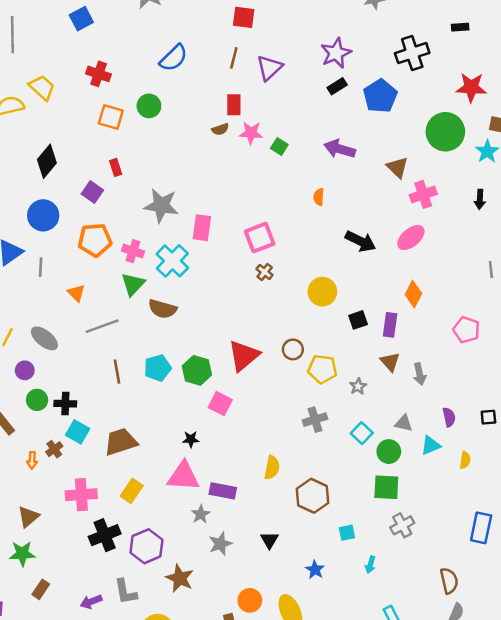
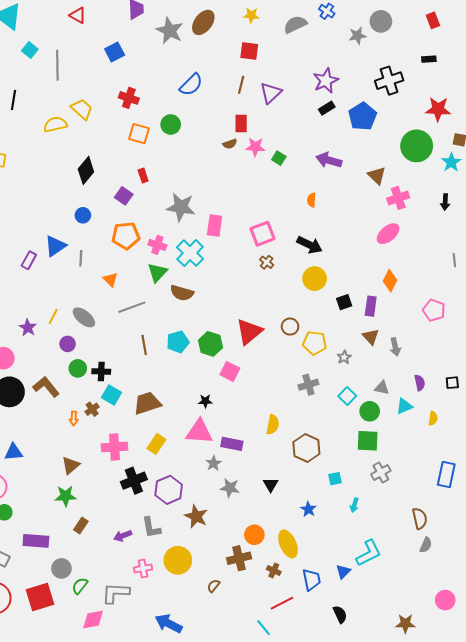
blue circle: (43, 215) -> (83, 215), size x0.6
black arrow: (361, 241) -> (309, 245), moved
gray star: (220, 544) -> (230, 488), turned 30

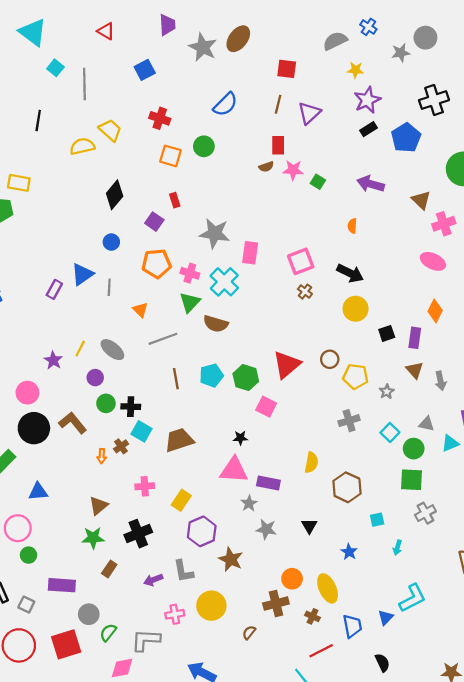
yellow star: (251, 15) -> (356, 70), moved
pink ellipse: (388, 234) -> (433, 261), turned 65
yellow rectangle: (156, 444) -> (181, 500), moved
pink cross: (115, 447) -> (145, 486), size x0.7
black cross: (134, 481) -> (138, 534), moved

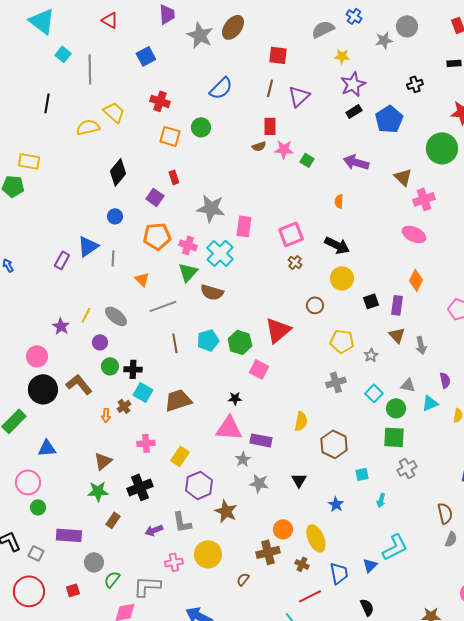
black cross: (434, 100) -> (415, 84), size x0.6
brown circle: (330, 359) -> (315, 305), moved
red square: (66, 644) -> (73, 590), size x0.5

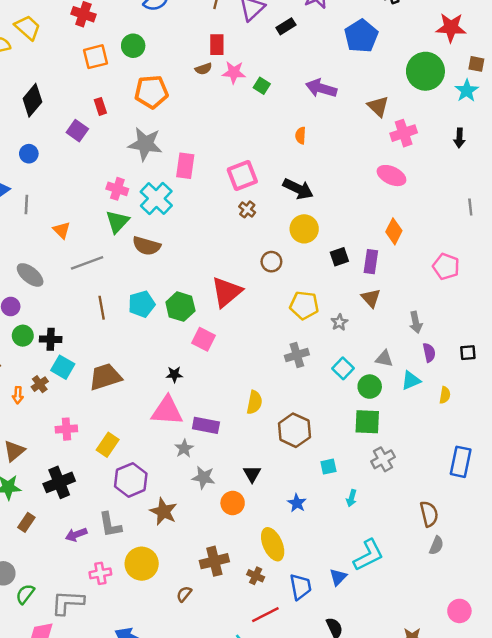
black rectangle: (354, 111) -> (286, 26), moved
orange square: (170, 136) -> (96, 57), turned -30
orange pentagon: (157, 236) -> (151, 92), moved
gray arrow: (421, 345) -> (416, 322), moved
orange circle: (283, 529) -> (233, 503), moved

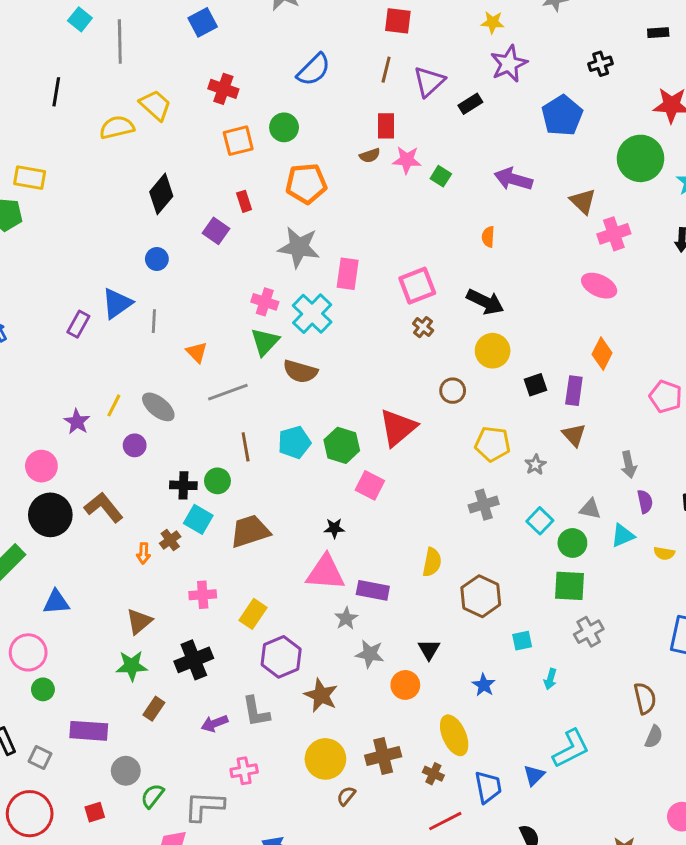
green circle: (23, 336) -> (217, 481), moved
yellow semicircle: (445, 395) -> (664, 553), turned 91
yellow circle: (142, 564) -> (325, 759), moved

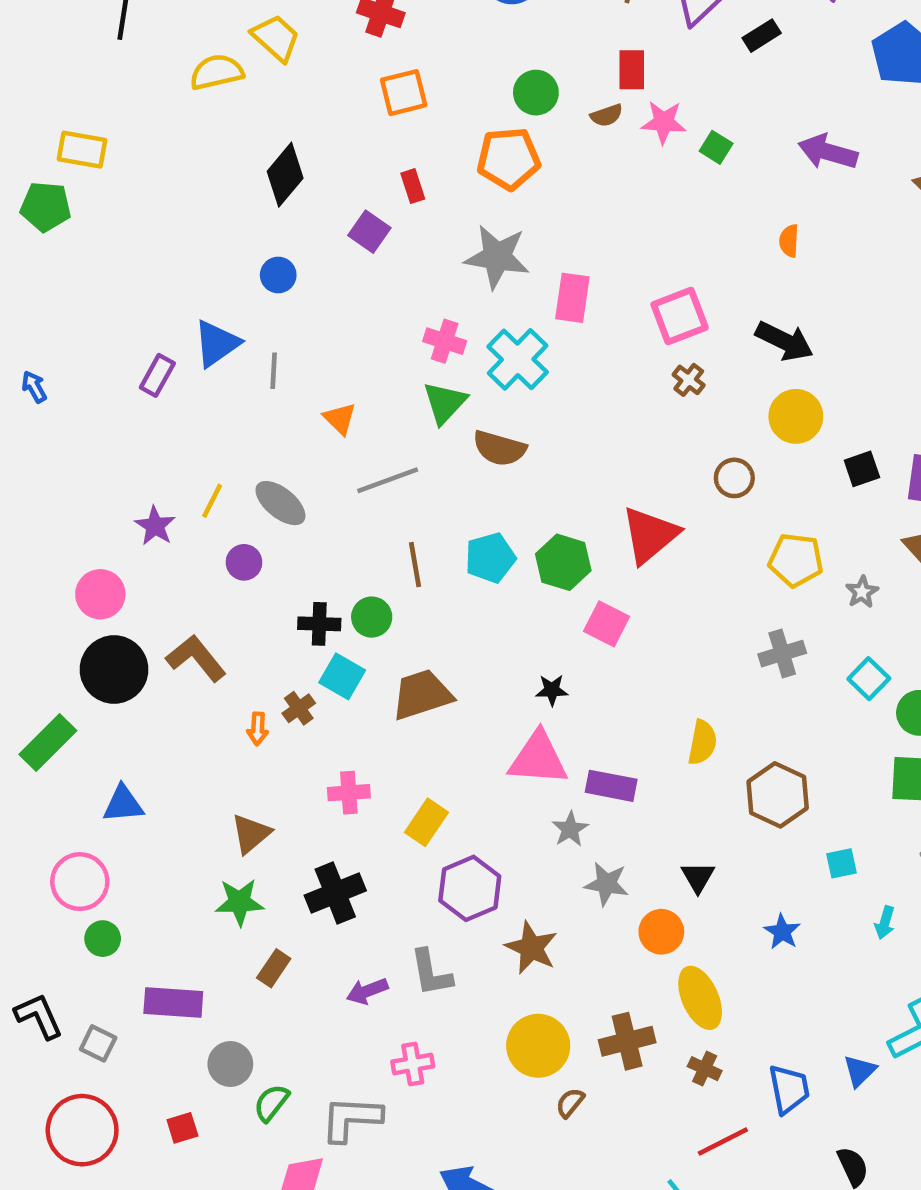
green circle: (284, 127) -> (536, 93), moved
yellow ellipse: (454, 735) -> (700, 998), moved

